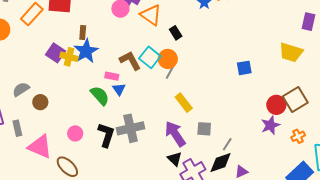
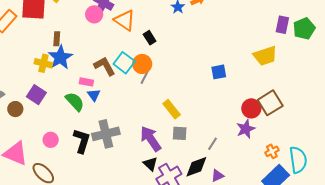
yellow trapezoid: (291, 52) -> (265, 56), turned -35
purple square: (55, 53) -> (36, 95), moved
yellow rectangle: (184, 103) -> (172, 109), moved
orange cross: (298, 136) -> (272, 151), moved
gray line: (227, 144) -> (212, 144), moved

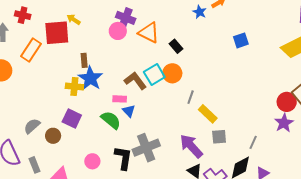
cyan square: (124, 63) -> (154, 75), turned 30
blue square: (219, 72) -> (241, 40), moved
gray line: (144, 77) -> (191, 97), moved

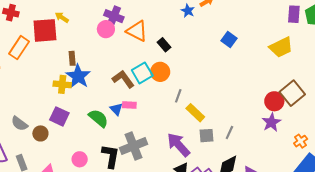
blue square: (241, 40) -> (229, 39), turned -35
pink rectangle: (120, 99) -> (129, 105), moved
gray semicircle: (32, 126) -> (19, 124), turned -102
gray line: (253, 142) -> (229, 132), moved

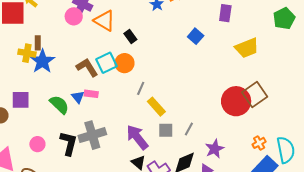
purple rectangle: (294, 14) -> (225, 13), moved
yellow cross: (62, 84) -> (27, 53), moved
red circle: (274, 101) -> (236, 101), size x1.5
purple square: (59, 116) -> (21, 100), turned -30
purple star: (271, 122) -> (215, 149), moved

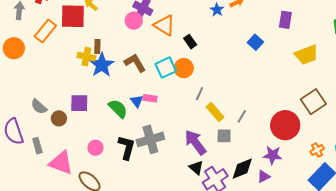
brown L-shape: (87, 67) -> (135, 63), moved
red circle: (236, 101) -> (285, 125), moved
gray line: (189, 129) -> (242, 116), moved
purple star: (215, 149) -> (273, 155), turned 30

